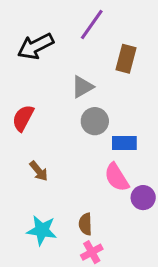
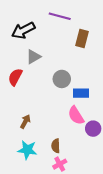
purple line: (92, 24) -> (60, 16), turned 70
gray triangle: (82, 87) -> (33, 57), moved
brown arrow: (39, 171) -> (25, 122), moved, turned -112

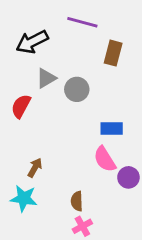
gray circle: (62, 79) -> (77, 89), moved
cyan star: (27, 150) -> (24, 198), moved

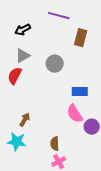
black arrow: (32, 42) -> (23, 30), size x0.7
gray triangle: (46, 78) -> (23, 56), moved

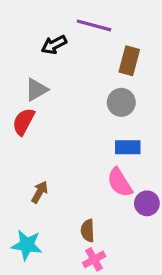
black arrow: (23, 30) -> (54, 45), moved
gray circle: (55, 64) -> (121, 102), moved
cyan star: (17, 142) -> (27, 245), moved

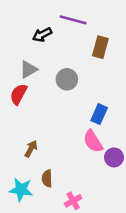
gray circle: (121, 102) -> (67, 79), moved
blue rectangle: (128, 147) -> (99, 114), turned -66
brown semicircle: (88, 231) -> (47, 178), moved

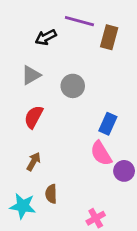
brown rectangle: (100, 47) -> (109, 37), moved
red semicircle: (19, 94) -> (34, 117), moved
pink cross: (73, 201) -> (96, 218), moved

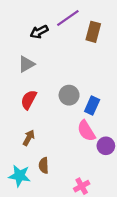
purple line: (79, 21) -> (68, 18), turned -50
gray circle: (73, 86) -> (69, 95), moved

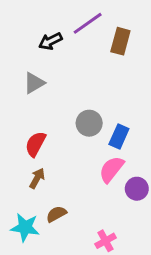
red semicircle: (29, 100) -> (35, 144), moved
pink semicircle: (86, 131) -> (111, 169), turned 70
brown semicircle: (44, 165) -> (56, 214), turned 63

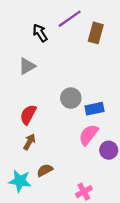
black arrow: (50, 41) -> (40, 33), turned 84
blue rectangle: (119, 137) -> (95, 109), turned 54

